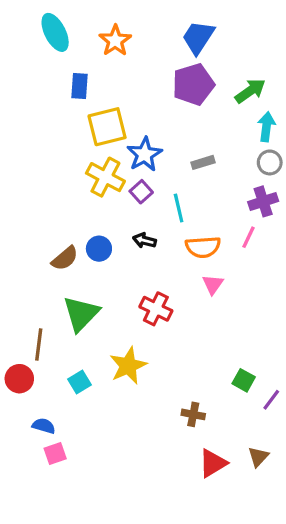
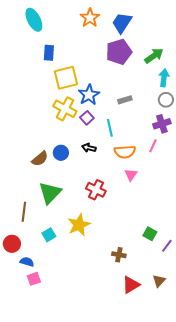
orange star: (115, 41) -> (90, 18), moved
red circle: (19, 379) -> (12, 244), moved

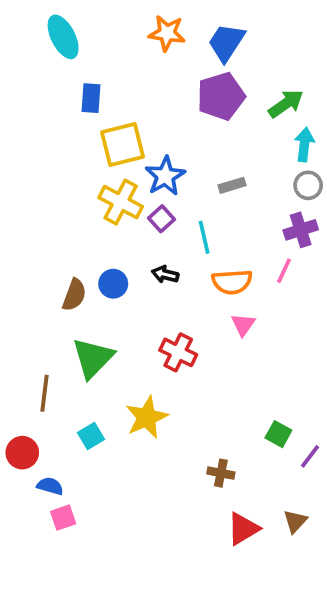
orange star: (90, 18) -> (167, 33), turned -30
brown semicircle: (40, 159) -> (74, 295), turned -30

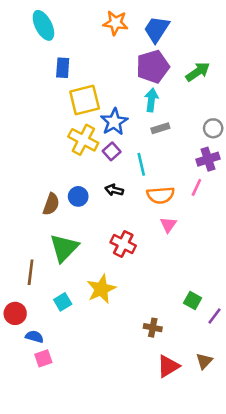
cyan arrow: (304, 145) -> (151, 100), moved

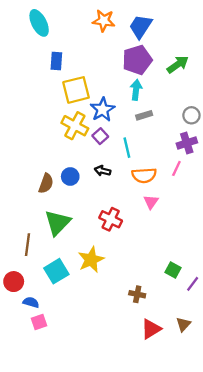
cyan square: (63, 302) -> (56, 271), size x1.5

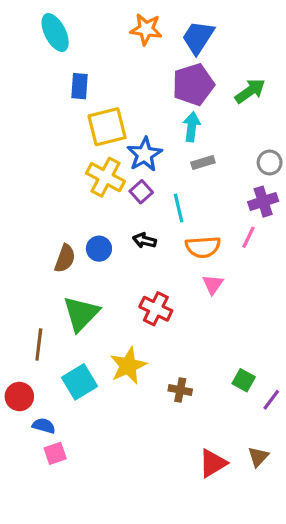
brown cross: (137, 294) -> (180, 390), moved

